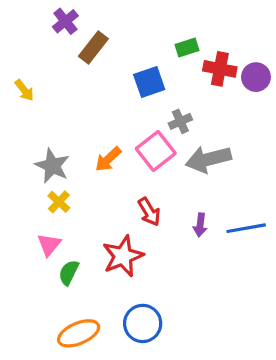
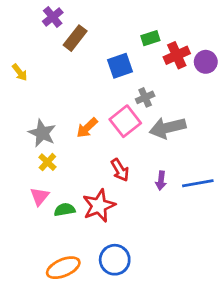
red cross: (220, 69) -> (177, 55), turned -35
green semicircle: (69, 273) -> (65, 210), moved, turned 54

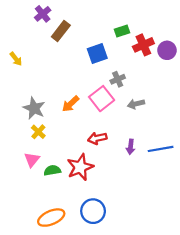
gray arrow: (167, 128) -> (136, 104), size x0.6
red arrow: (120, 170) -> (97, 138), turned 108

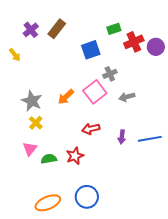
purple cross: (43, 14) -> (31, 30), moved
red star: (80, 167) -> (75, 156), size x0.7

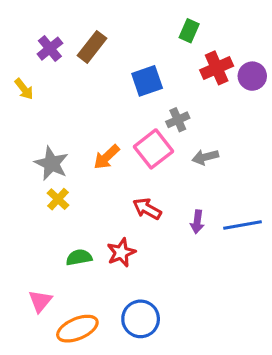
green rectangle: (114, 29) -> (189, 31), moved, turned -48
red arrow: (91, 129) -> (147, 209), turned 42
pink triangle: (30, 149) -> (40, 301), moved

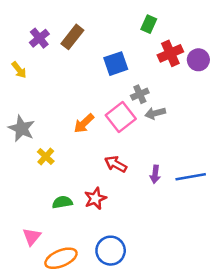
gray arrow: (205, 157) -> (155, 113), moved
gray star: (52, 163) -> (22, 128), moved

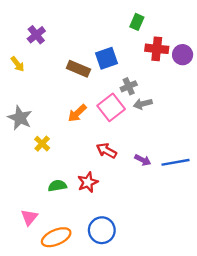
brown rectangle: (72, 37) -> (78, 69), moved, turned 75
red cross: (170, 53) -> (157, 49), turned 30
purple arrow: (155, 174) -> (143, 160), turned -70

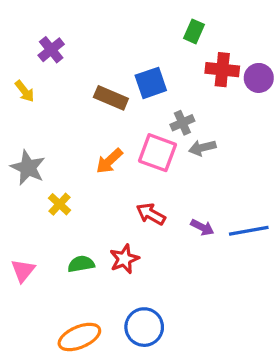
pink square: (111, 107) -> (157, 153), turned -32
pink triangle: (29, 217) -> (23, 271), moved

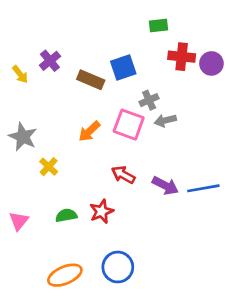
green rectangle: (194, 31) -> (159, 25), turned 60
purple cross: (51, 50) -> (50, 61), moved
purple arrow: (202, 227) -> (165, 186), size x1.4

